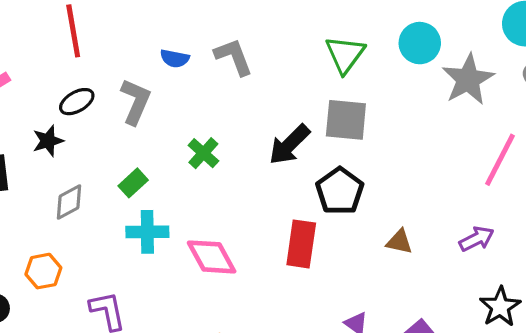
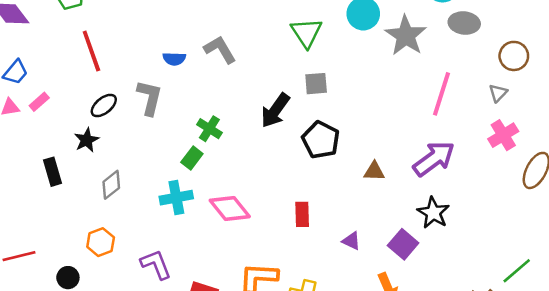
gray square: (346, 120) -> (316, 84), size x0.7
green rectangle: (133, 183) -> (192, 158), moved
purple arrow: (477, 239) -> (434, 159), size x1.6
red rectangle: (301, 244) -> (302, 214), moved, size x0.7
black star: (500, 307) -> (433, 213), moved

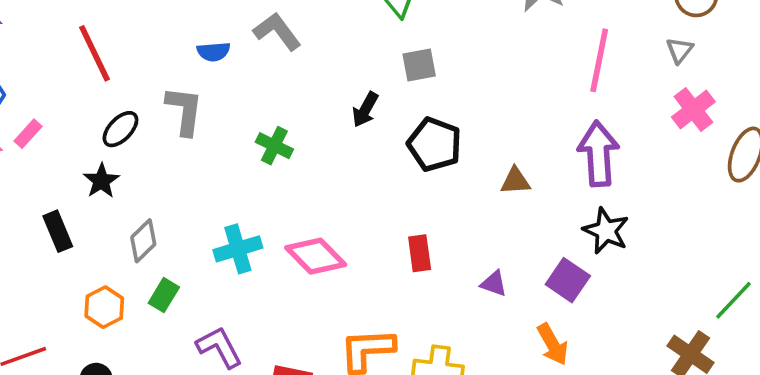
black arrow: (275, 110) -> (365, 110), size x0.7
green rectangle: (192, 158) -> (164, 295), moved
purple arrow: (434, 159) -> (598, 154), turned -51
orange hexagon: (101, 242) -> (104, 307), moved

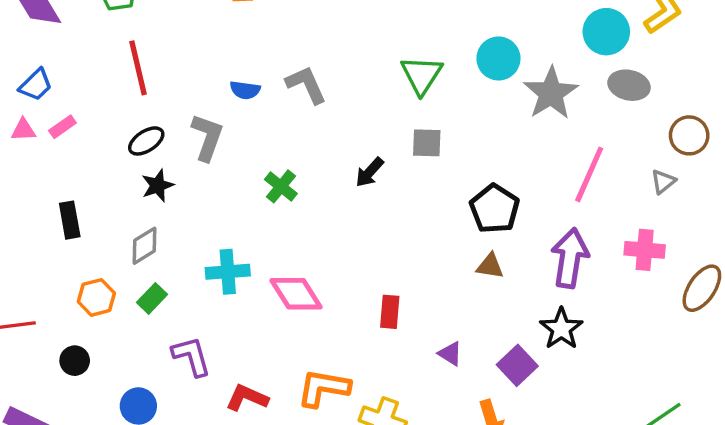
pink cross: (693, 109) -> (645, 250), moved, turned 30
black pentagon: (435, 144) -> (495, 209), moved
black star: (101, 181) -> (158, 185), moved

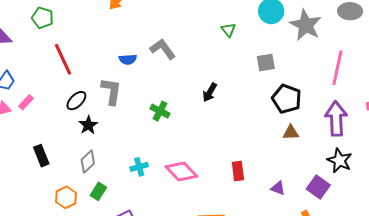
green triangle: (422, 75) -> (228, 30), size x0.6
gray square: (427, 143) -> (266, 63), moved
cyan cross: (228, 272) -> (139, 167), size x0.7

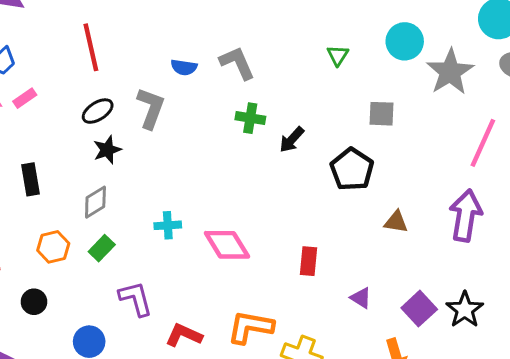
black pentagon: (287, 99) -> (352, 169), moved
green cross: (160, 111) -> (250, 118), moved, turned -30
black star: (340, 160) -> (465, 310), moved

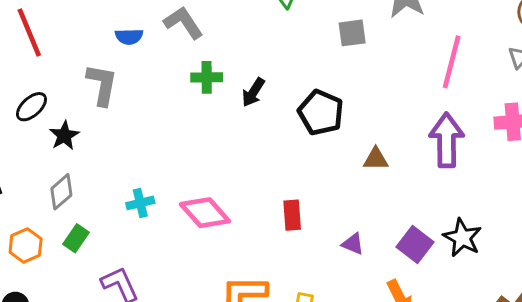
black ellipse: (98, 111) -> (31, 107), moved
gray square: (382, 114) -> (352, 33), moved

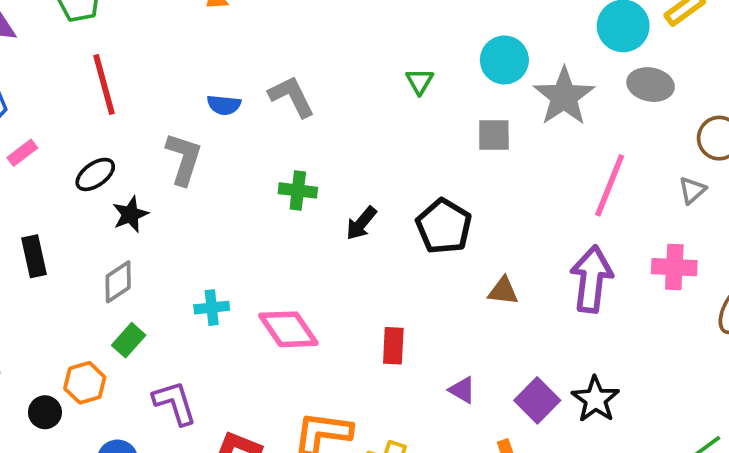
green cross: (207, 77) -> (298, 190), moved
black arrow: (253, 92) -> (361, 223), moved
orange hexagon: (26, 246) -> (85, 383), moved

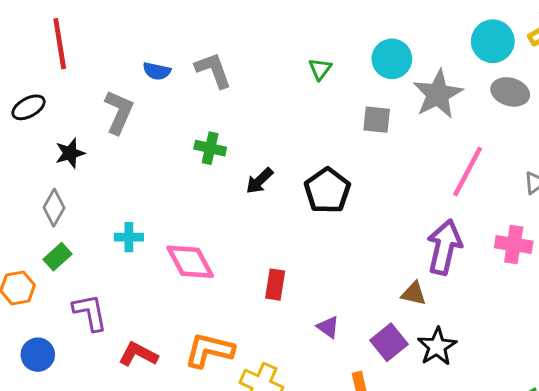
black ellipse: (95, 174) -> (29, 107), moved
gray diamond: (118, 282) -> (54, 208), turned -33
brown triangle: (503, 291) -> (414, 294), moved

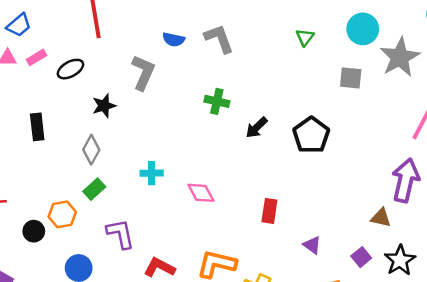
pink diamond: (190, 262) -> (201, 193), size x0.7
purple square: (389, 342) -> (361, 257), size x0.7

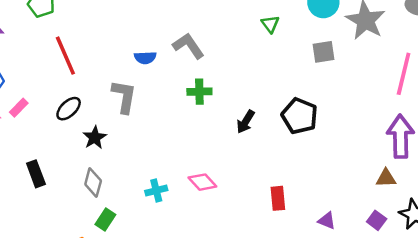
black ellipse: (70, 69) -> (69, 109), moved
green cross: (217, 101) -> (199, 92), moved
pink diamond: (201, 193) -> (202, 182), moved

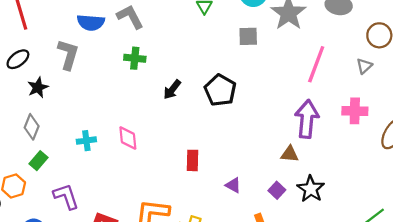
blue semicircle: (145, 58) -> (91, 23), size x1.4
pink diamond: (202, 182) -> (128, 138), turned 30

